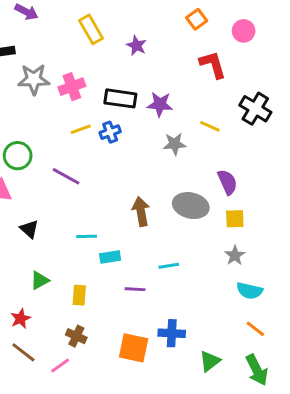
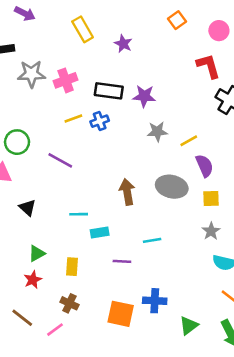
red L-shape: (213, 65) -> (208, 66), moved
yellow line: (210, 126) -> (189, 141), moved, turned -54
red star: (21, 319) -> (33, 280), moved

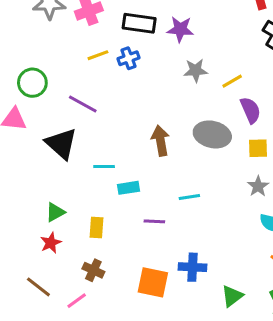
black triangle: (27, 208) -> (61, 144), moved, size x1.6

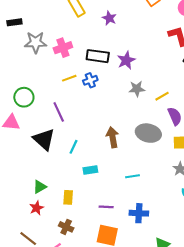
purple star: (180, 29) -> (126, 60), turned -30
purple line: (83, 104) -> (59, 112), turned 36
cyan line: (104, 167) -> (73, 147), moved, turned -64
purple line: (154, 221) -> (106, 207), moved
blue cross: (192, 267) -> (139, 213), moved

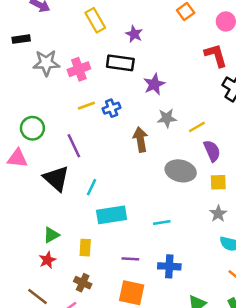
black rectangle: (98, 56) -> (120, 63), moved
brown arrow: (112, 137) -> (140, 140), moved
cyan rectangle: (90, 170) -> (112, 215), size x1.6

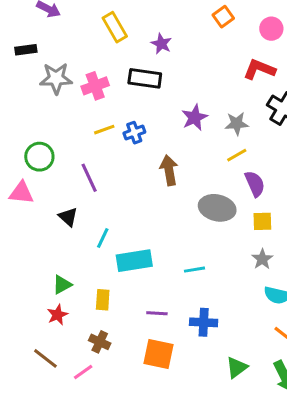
red L-shape: (216, 55) -> (259, 69), turned -52
purple star: (154, 84) -> (195, 118), moved
gray star: (167, 118) -> (237, 124), moved
black triangle: (56, 178) -> (68, 217), size x0.6
cyan line: (91, 187) -> (103, 238), moved

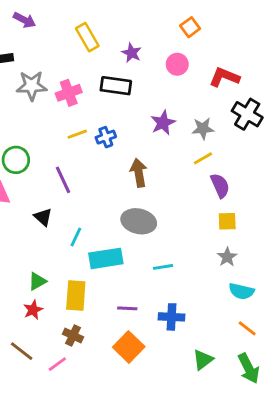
pink circle: (271, 29) -> (177, 64), moved
gray ellipse: (217, 208) -> (139, 221), moved
yellow rectangle: (103, 300) -> (76, 296), size x1.5
orange square: (158, 354) -> (129, 347), turned 32

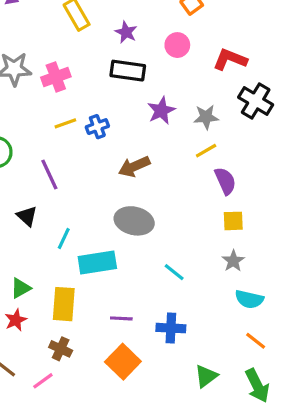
black rectangle: (116, 86) -> (128, 71), moved
brown arrow: (139, 173) -> (134, 167), turned -104
cyan line: (163, 267) -> (174, 272), moved, turned 48

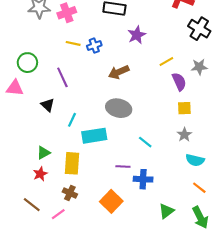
gray star: (206, 117) -> (199, 67), moved
yellow line: (65, 123) -> (73, 43), turned 32
purple line: (121, 318) -> (123, 166), moved

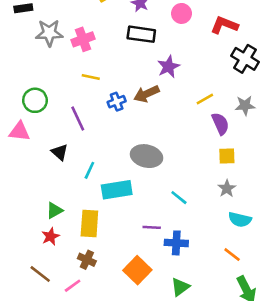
blue cross: (94, 46) -> (117, 102), moved
brown arrow: (119, 72) -> (146, 94), moved
orange line: (199, 188) -> (232, 255), moved
green triangle: (166, 211) -> (180, 287), moved

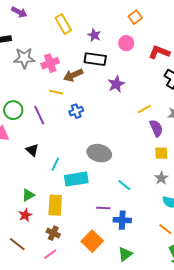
brown arrow: (146, 94) -> (73, 75), moved
purple line: (78, 118) -> (39, 115), moved
pink line: (73, 286) -> (50, 254), moved

